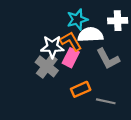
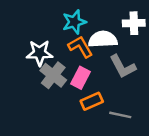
cyan star: (77, 19) -> (74, 22), moved
white star: (52, 47) -> (40, 53), moved
pink rectangle: (71, 58) -> (81, 78), moved

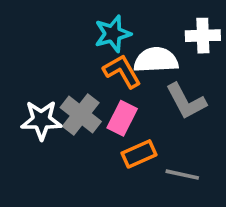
white star: (40, 53) -> (41, 120), moved

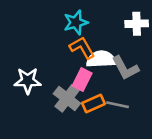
white semicircle: (156, 60) -> (101, 59), moved
gray cross: (81, 114) -> (67, 98), moved
gray line: (182, 175) -> (118, 105), moved

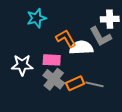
cyan star: (76, 22) -> (36, 18), moved
gray L-shape: (125, 68) -> (101, 36), moved
pink rectangle: (82, 79) -> (52, 60), moved, turned 66

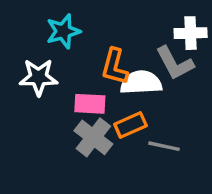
orange L-shape: (66, 39) -> (115, 67), turned -135
white star: (22, 65) -> (39, 77), moved
orange rectangle: (75, 83) -> (130, 125), moved

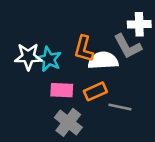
cyan star: (63, 31) -> (49, 59), moved, turned -30
pink rectangle: (90, 104) -> (62, 90), moved
gray cross: (93, 137) -> (68, 122), moved

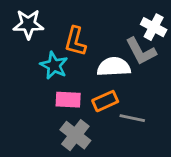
white cross: (139, 24) -> (154, 27), turned 30
orange L-shape: (84, 49) -> (75, 41), moved
white star: (28, 57) -> (28, 24), moved

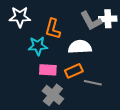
white cross: (154, 27) -> (108, 19), turned -30
gray L-shape: (141, 51) -> (91, 21), moved
cyan star: (54, 65) -> (38, 46), turned -30

